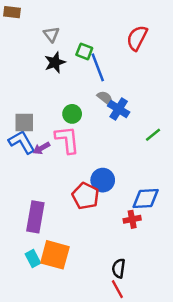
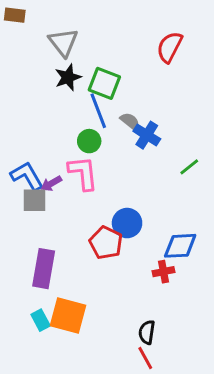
gray triangle: (51, 34) -> (63, 42), size x1.5
green square: (84, 51) -> (104, 83), moved, size x1.5
blue line: (98, 67) -> (98, 111), moved
gray square: (24, 122) -> (35, 200), moved

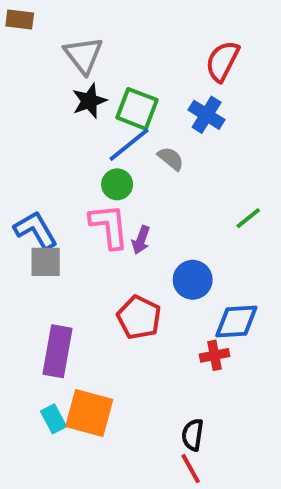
blue line: (98, 111) -> (129, 145), turned 72
blue cross: (147, 135) -> (207, 115), moved
purple arrow: (51, 184) -> (141, 240), moved, turned -40
blue circle: (127, 223) -> (193, 280), moved

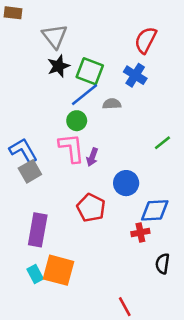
gray semicircle: (171, 159) -> (112, 104), turned -42
gray square: (46, 262) -> (30, 171), turned -30
black semicircle: (193, 435) -> (162, 264), moved

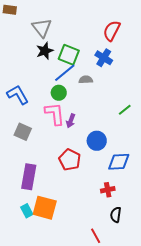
blue L-shape: (23, 151) -> (18, 95), moved
gray square: (30, 171) -> (23, 132), turned -36
red cross: (140, 232) -> (108, 190), moved
black semicircle: (162, 264) -> (116, 215), moved

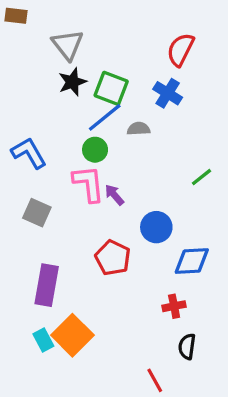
purple arrow: (71, 121) -> (114, 195), turned 120
orange square: (45, 208) -> (72, 335), turned 30

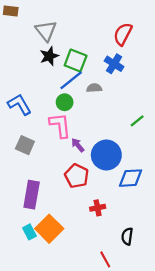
purple arrow: (114, 195) -> (78, 145), moved
blue circle: (156, 227) -> (106, 155), size x1.4
red cross: (174, 306) -> (98, 208), moved

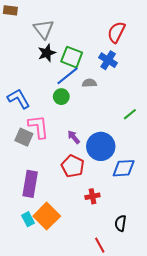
pink L-shape: (60, 125) -> (38, 127), moved

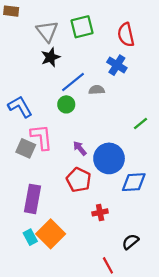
red semicircle: (116, 32) -> (126, 35), turned -40
green square: (72, 57) -> (82, 27), moved, turned -35
black semicircle: (120, 223) -> (130, 242), turned 42

